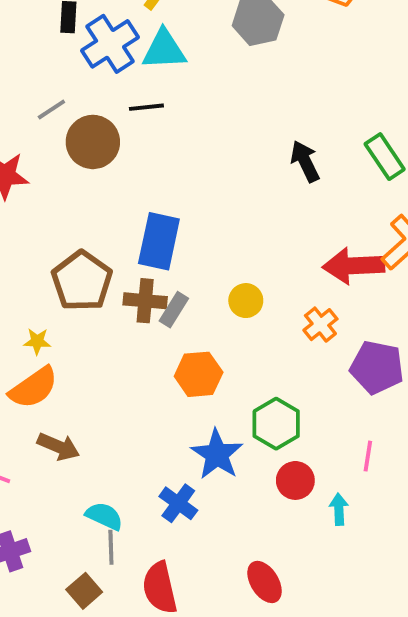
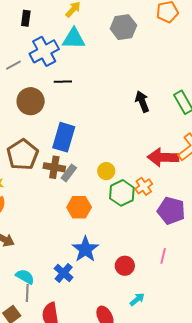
blue cross: (110, 44) -> (44, 51), moved
black line: (146, 107) -> (63, 82), moved
brown circle: (93, 142) -> (31, 101), moved
green hexagon: (276, 424) -> (122, 193), moved
cyan arrow: (339, 509) -> (137, 299), moved, turned 49

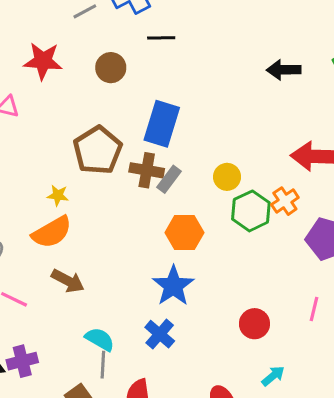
brown circle: (31, 101) -> (111, 68), size x0.7
black arrow: (142, 102) -> (284, 70), turned -70
blue star: (85, 249) -> (173, 286), moved

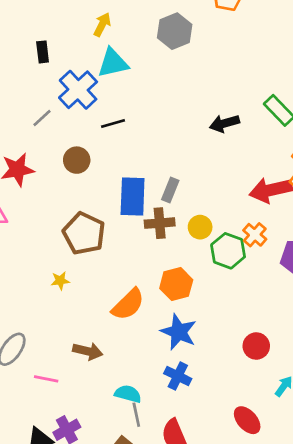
brown cross: (147, 170) -> (160, 223), moved
gray rectangle: (169, 179) -> (170, 190), moved
orange semicircle: (52, 232) -> (128, 304), moved

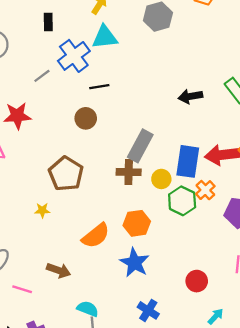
brown circle: (77, 160) -> (86, 118), moved
gray rectangle: (170, 190) -> (140, 146), size x1.6
blue rectangle: (133, 196) -> (188, 161), moved
blue cross: (178, 376) -> (148, 310), moved

